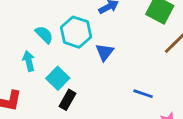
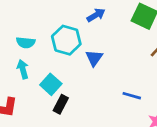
cyan semicircle: (44, 35) -> (26, 43), moved, turned 144

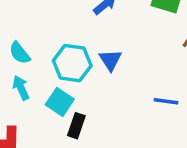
cyan hexagon: (66, 40) -> (72, 63), moved
cyan semicircle: (26, 43) -> (20, 53), turned 54

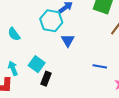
cyan hexagon: (72, 63) -> (51, 21), moved
cyan arrow: (21, 88) -> (13, 68), moved

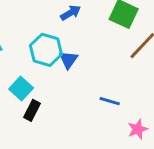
cyan hexagon: (51, 21) -> (46, 50), moved

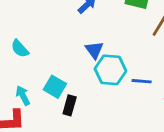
cyan hexagon: (46, 50) -> (110, 70), moved

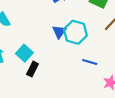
cyan hexagon: (110, 70) -> (75, 32), moved

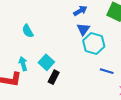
blue triangle: (59, 32) -> (83, 29), moved

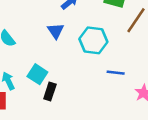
blue triangle: (83, 29) -> (56, 31), moved

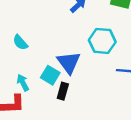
blue triangle: (56, 31) -> (69, 62), moved, size x1.5

